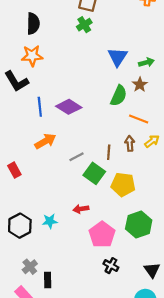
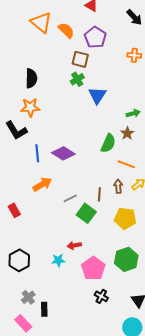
blue triangle: (118, 57) -> (97, 95), moved
yellow pentagon: (123, 185) -> (125, 218), moved
cyan star: (50, 221) -> (58, 260), moved

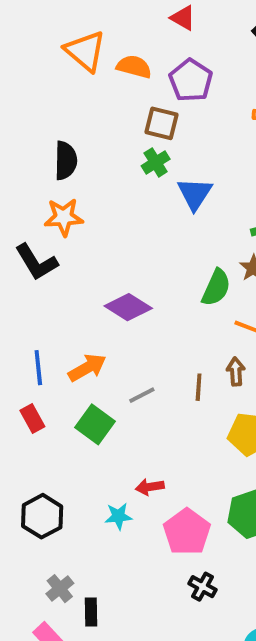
orange semicircle: (66, 30) -> (134, 67), turned -30
blue line: (37, 153) -> (38, 368), moved
green square: (86, 213) -> (95, 424), moved

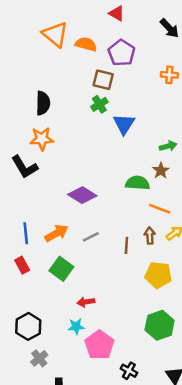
green semicircle: (216, 288) -> (137, 183), turned -110
gray line: (142, 395) -> (91, 237), moved
red arrow: (150, 487) -> (86, 302), moved
pink pentagon: (187, 532) -> (99, 345), moved
gray cross: (60, 589) -> (39, 358), moved

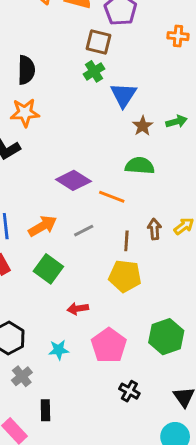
brown star: (161, 171) -> (143, 126), moved
orange line: (160, 209) -> (112, 197), moved
yellow pentagon: (158, 275) -> (125, 276), moved
cyan star: (76, 326) -> (59, 350), moved
pink pentagon: (99, 345) -> (109, 345), moved

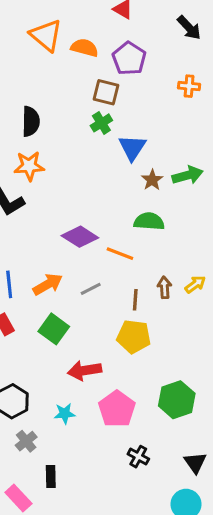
green arrow: (177, 122) -> (188, 175), size x1.4
red arrow: (78, 309) -> (85, 370), size x1.5

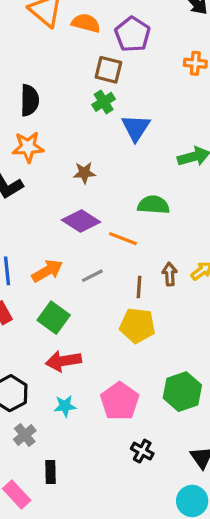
brown star: (152, 180) -> (84, 173), moved, turned 30
red arrow: (85, 370) -> (63, 361), moved

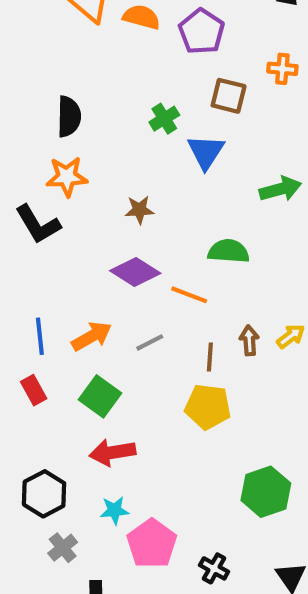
brown square: (108, 70) -> (229, 96), moved
pink pentagon: (120, 401) -> (152, 544), moved

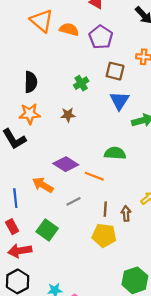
blue triangle: (206, 152) -> (119, 101), moved
brown star: (139, 210) -> (68, 115), moved
orange arrow: (92, 336) -> (43, 185), moved, turned -120
brown arrow: (249, 340) -> (126, 213), moved
red arrow: (112, 452) -> (20, 251), moved

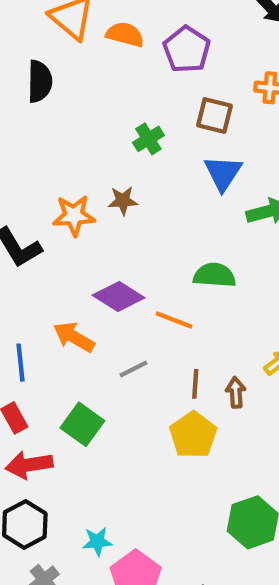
black semicircle: (31, 82) -> (40, 81), moved
orange star: (30, 114) -> (74, 216), moved
yellow pentagon: (104, 235) -> (193, 435), turned 30

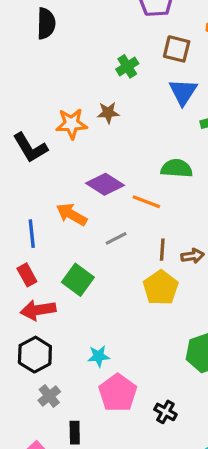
brown arrow: (236, 392) -> (193, 256), turned 85
cyan star: (97, 541) -> (99, 356), moved

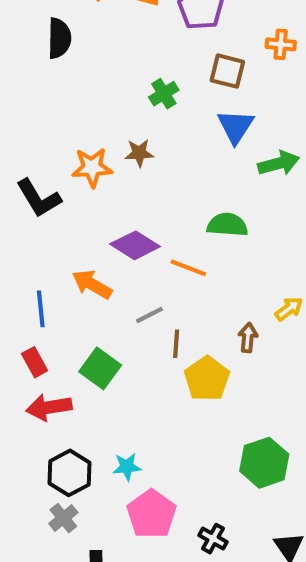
brown line: (162, 250) -> (176, 344), moved
brown arrow: (193, 256) -> (248, 338), turned -75
black hexagon: (35, 355) -> (69, 473), moved

